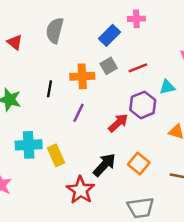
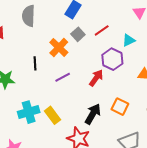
orange cross: (82, 76) -> (59, 47), turned -30
purple line: (78, 113) -> (63, 77), turned 49

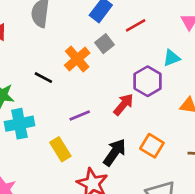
red line: (102, 30) -> (136, 25), moved
black line: (35, 63) -> (43, 78), turned -64
purple line: (63, 77) -> (80, 116), moved
cyan cross: (29, 112) -> (19, 124), moved

